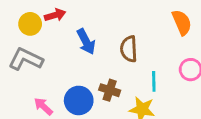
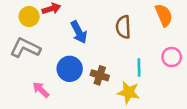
brown semicircle: (129, 49) -> (123, 27), moved
blue circle: (79, 100) -> (70, 69), moved

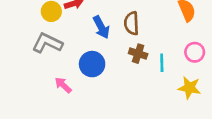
brown semicircle: (123, 27) -> (132, 23), moved
brown cross: (100, 75) -> (138, 54), moved
yellow star: (129, 92) -> (189, 88), moved

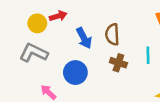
cyan line: (162, 63) -> (148, 55), moved

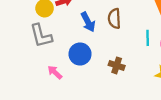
gray L-shape: (34, 53) -> (41, 36), turned -130
brown cross: (118, 63) -> (117, 65), moved

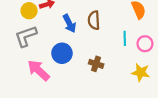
gray L-shape: (41, 36) -> (26, 36), turned 85
pink arrow: (55, 72) -> (39, 70), size x1.6

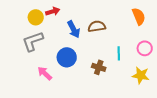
brown semicircle: (94, 20) -> (97, 26), turned 84
cyan line: (125, 38) -> (119, 53), moved
pink arrow: (39, 70) -> (45, 73), size x0.7

